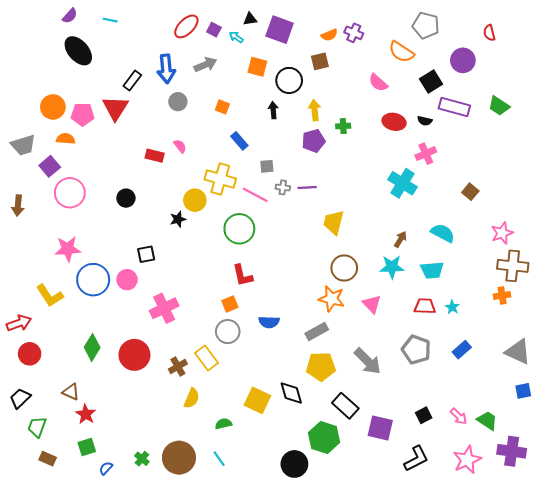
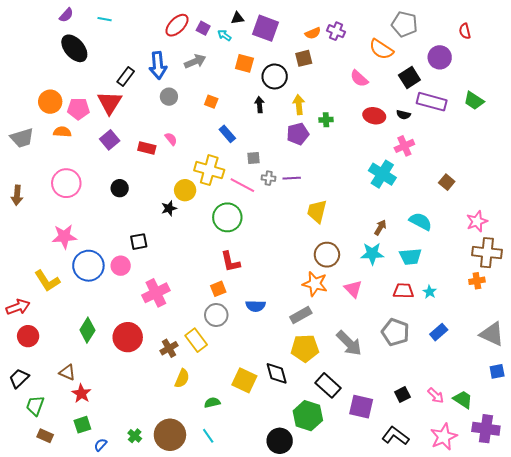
purple square: (50, 166) -> (110, 140), moved
black L-shape: (416, 459) -> (395, 436), turned -116

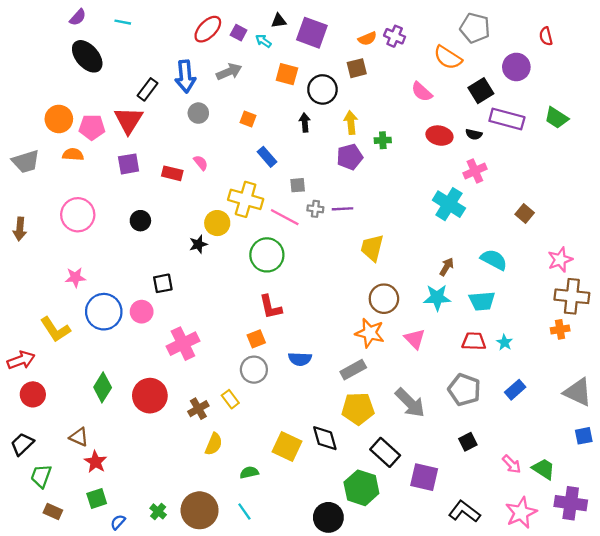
purple square: (110, 140) -> (129, 164), turned 30
pink star: (64, 237) -> (75, 277), size x0.7
yellow rectangle: (196, 340) -> (230, 399), size x0.7
black square: (402, 395) -> (468, 442), moved

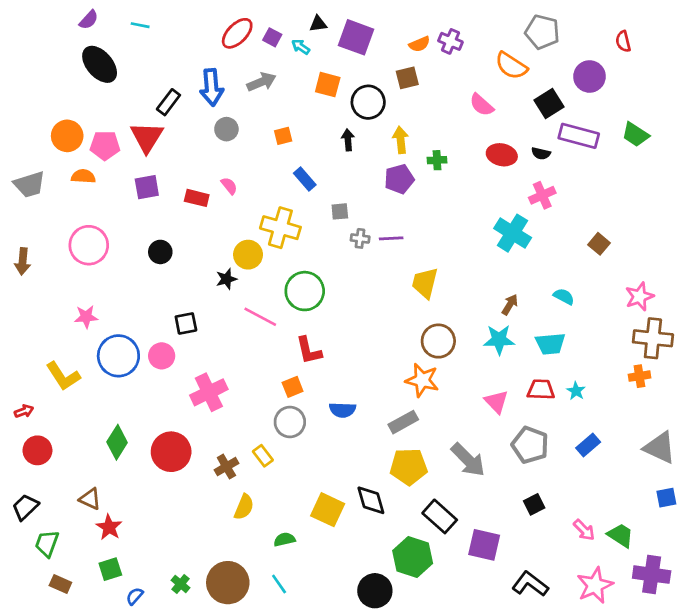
orange square: (248, 119) -> (283, 136), turned -35
pink line: (285, 217) -> (260, 317), moved
cyan semicircle: (494, 260) -> (564, 296), size x0.7
pink triangle: (415, 339) -> (496, 402), moved
red arrow: (21, 360) -> (24, 411), size x0.6

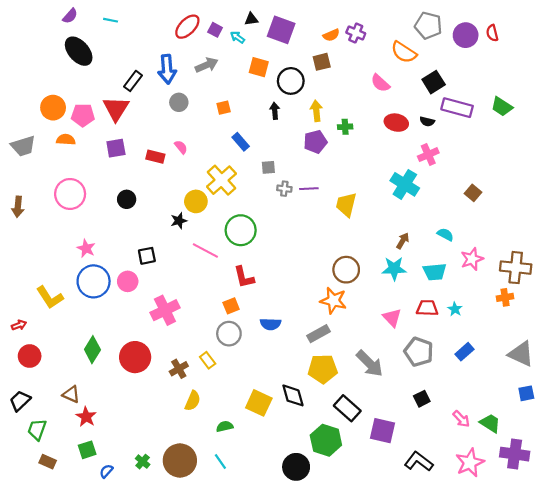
purple circle: (589, 76) -> (466, 35), moved
yellow cross: (280, 228) -> (221, 180), turned 32
yellow trapezoid: (425, 283) -> (346, 205), moved
pink star: (639, 296) -> (472, 259), moved
pink star: (86, 317) -> (86, 248), moved, turned 30

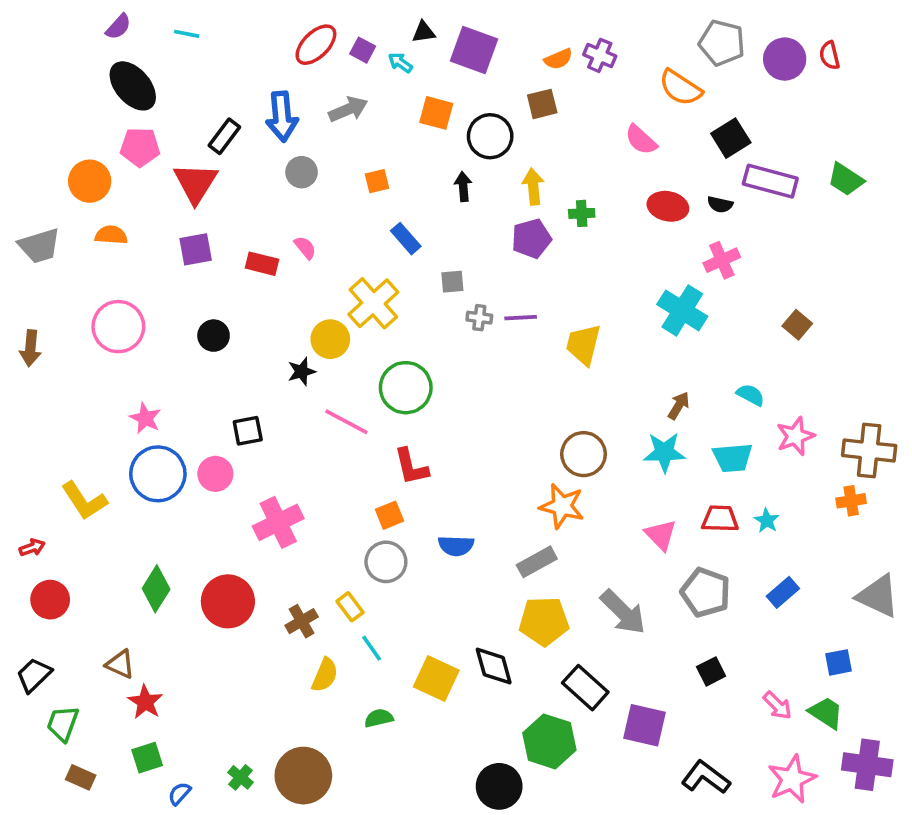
pink pentagon: (83, 115) -> (140, 147), moved
blue square: (526, 393) -> (839, 662), moved
cyan line: (220, 462) -> (372, 648), moved

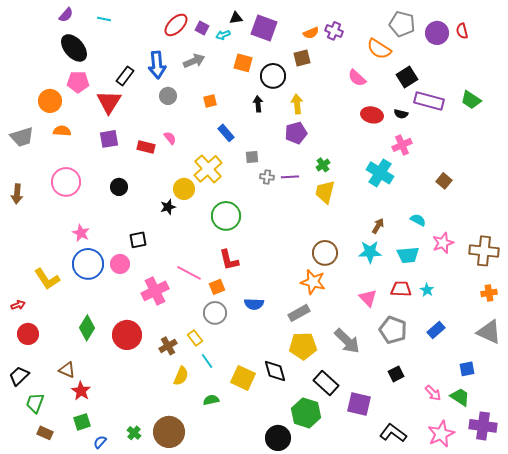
cyan arrow: (400, 63) -> (223, 35), turned -56
green cross: (582, 213) -> (323, 165), moved, turned -32
pink line: (346, 422) -> (189, 273), moved
orange cross: (851, 501) -> (489, 293), moved

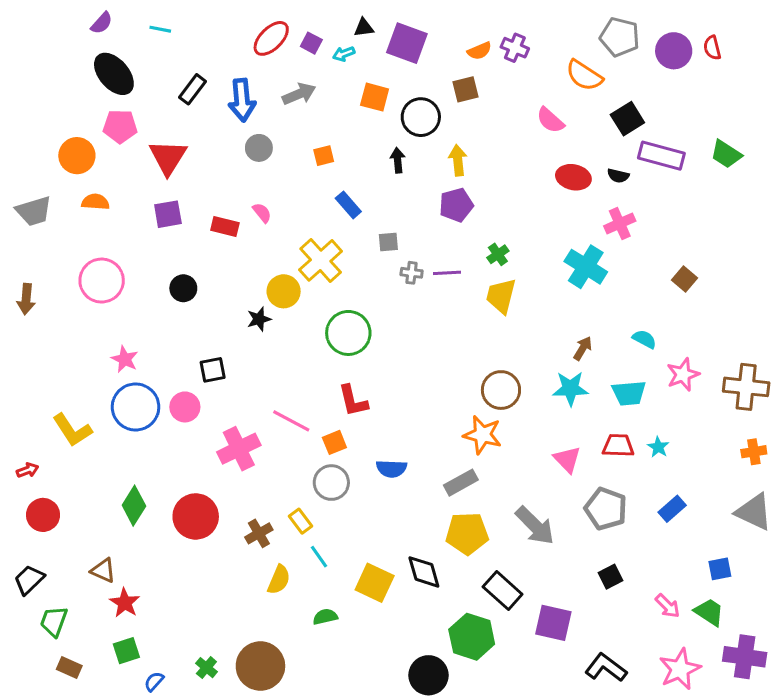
black rectangle: (125, 76) -> (193, 89), moved

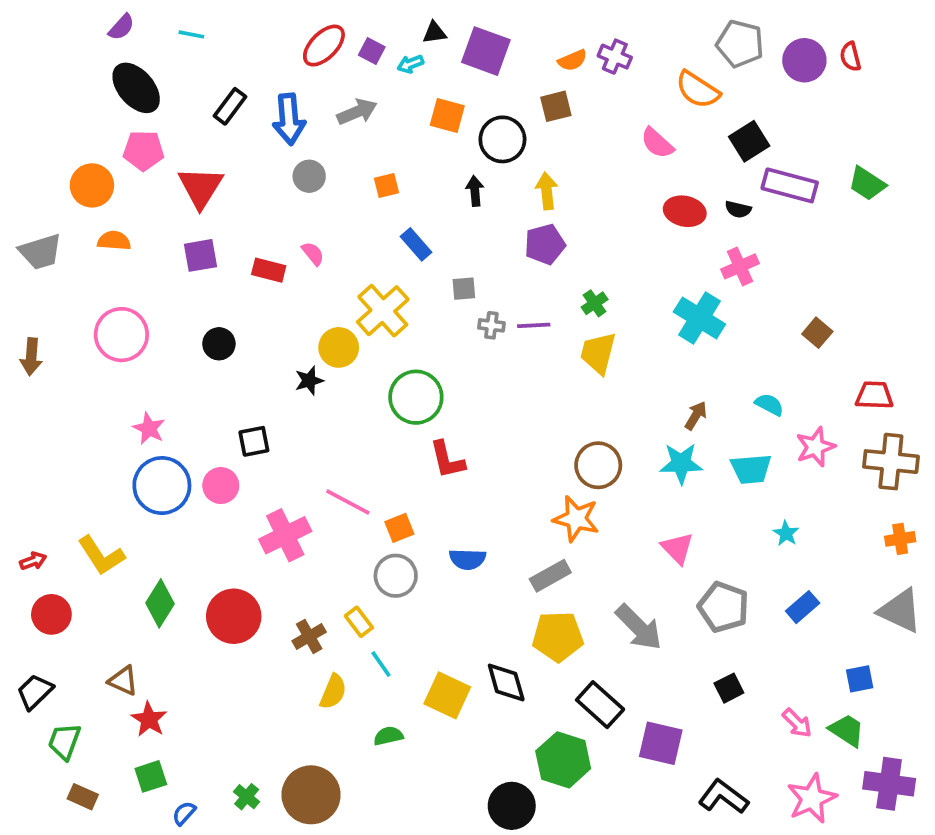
red L-shape: (353, 401) -> (447, 460), moved
yellow L-shape: (72, 430) -> (101, 555), moved
red trapezoid: (618, 446) -> (874, 395), moved

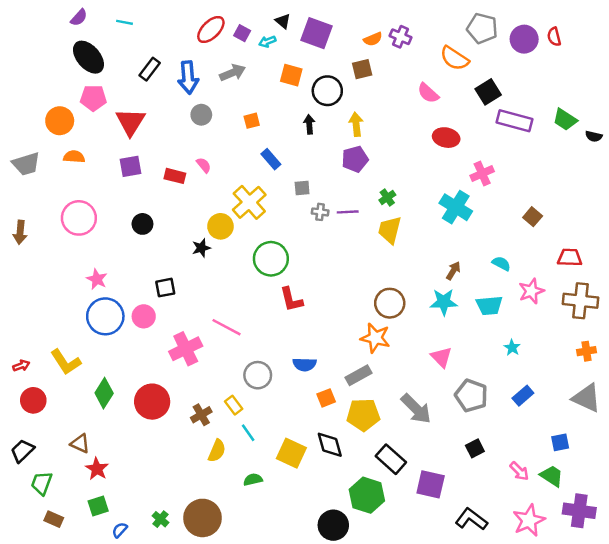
black triangle: (434, 33) -> (283, 21), turned 49
black semicircle: (738, 209) -> (594, 136), moved
orange square: (399, 528) -> (326, 398), moved

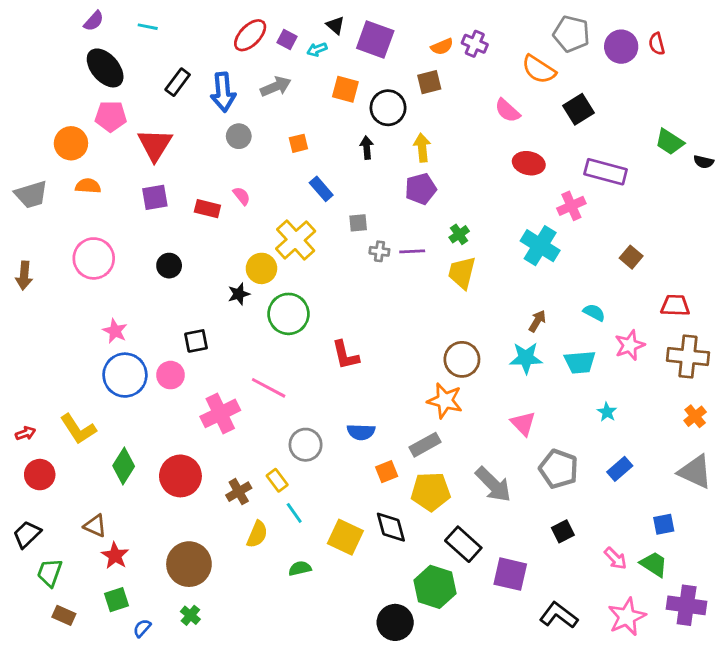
purple rectangle: (515, 121) -> (606, 172), moved
green circle: (271, 259) -> (288, 314), moved
orange cross: (587, 351) -> (695, 416), turned -30
brown circle: (202, 518) -> (189, 564), moved

